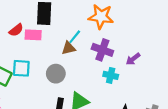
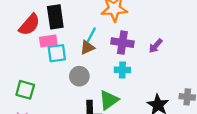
red semicircle: (16, 30) -> (29, 25), moved, size x1.5
cyan square: (21, 68) -> (57, 53), moved
cyan cross: (111, 75) -> (122, 70), moved

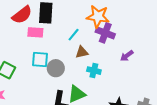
purple cross: (122, 43) -> (105, 33), moved
brown triangle: (87, 47) -> (82, 52), moved
cyan square: (57, 53) -> (40, 59), moved

